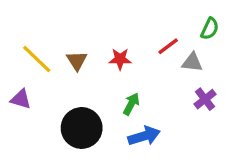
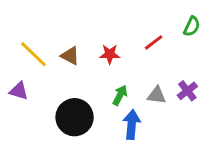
brown triangle: (77, 61) -> (70, 56), turned -30
gray triangle: (192, 62) -> (157, 95), moved
blue arrow: (144, 136) -> (132, 125), turned -68

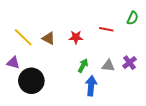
red line: (154, 42) -> (106, 29), turned 48
black circle: (75, 117) -> (31, 81), moved

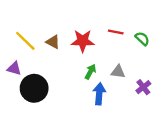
green semicircle: (133, 18) -> (142, 39), moved, turned -72
red star: (76, 37) -> (83, 41), size x1.5
purple cross: (130, 63) -> (143, 87), moved

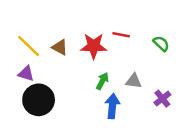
red line: (116, 32) -> (121, 35), moved
purple triangle: (14, 68) -> (26, 74), moved

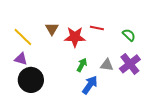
brown triangle: (60, 47) -> (52, 29), moved, turned 32
purple cross: (162, 99) -> (130, 64), moved, size x1.5
blue arrow: (112, 106) -> (90, 85), turned 30

